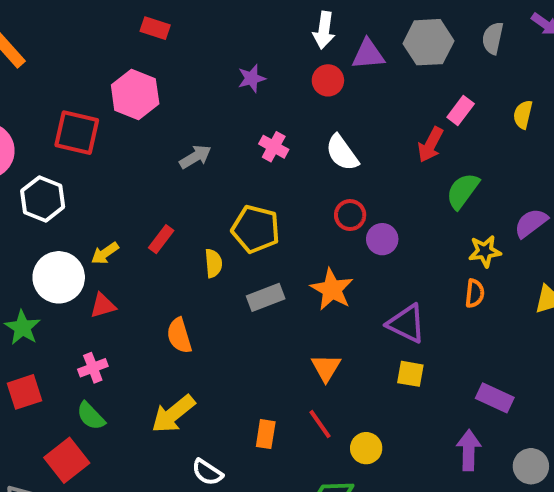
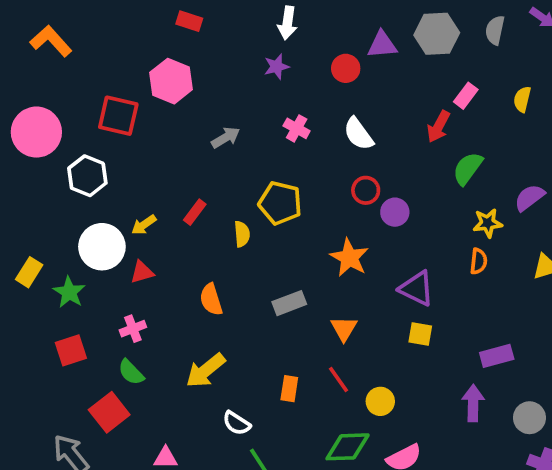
white arrow: (324, 30) -> (287, 23), moved
gray rectangle: (266, 297) -> (289, 303), moved
purple rectangle: (495, 398) -> (497, 356), turned -40

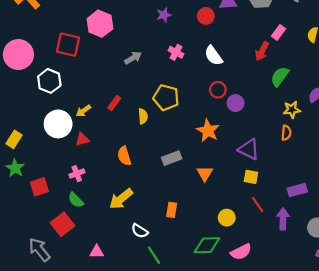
green star: (69, 292) -> (15, 168), moved
red line: (338, 380) -> (258, 204), moved

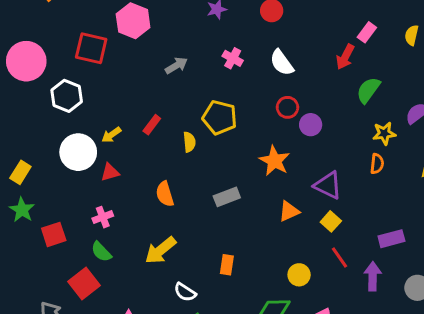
orange triangle: (205, 174) -> (289, 211), moved, turned 35
yellow square: (251, 177) -> (331, 221), turned 32

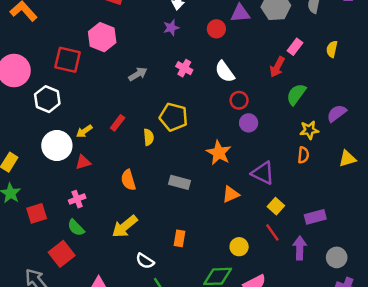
red circle: (287, 107) -> (239, 100), moved
gray rectangle: (227, 197) -> (179, 182), turned 36
yellow square: (331, 221) -> (276, 206), moved

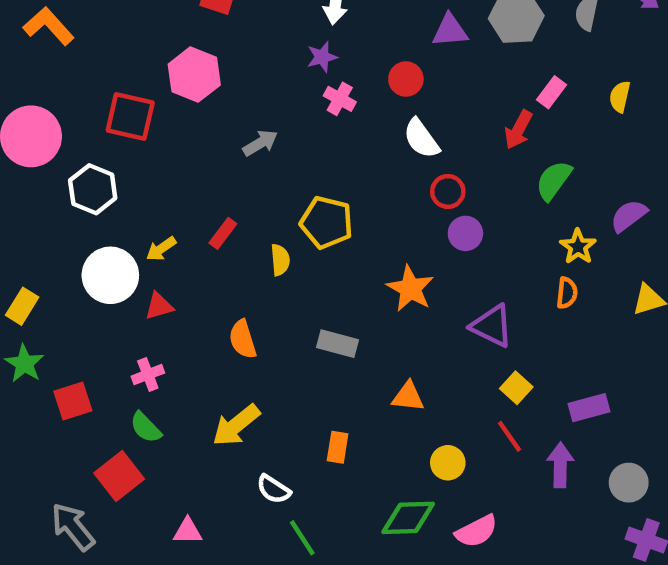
red circle: (216, 29) -> (406, 79), moved
pink cross: (184, 68) -> (340, 99), moved
yellow star: (309, 130) -> (578, 247), turned -30
orange triangle: (231, 194) -> (408, 397), moved, turned 30

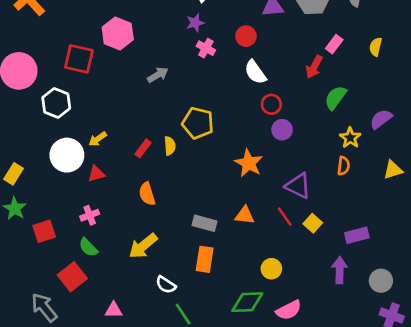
red rectangle: (223, 233) -> (143, 148), moved
gray rectangle: (338, 344) -> (205, 223), moved
orange triangle: (408, 397) -> (245, 215), moved
red line: (510, 436) -> (285, 217), moved
orange rectangle: (338, 447) -> (205, 259), size x1.4

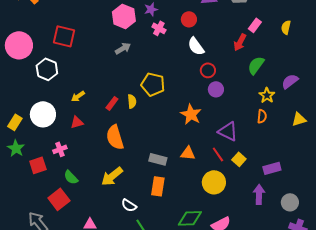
pink hexagon: (118, 33) -> (124, 16), moved
white circle: (67, 155) -> (43, 114), moved
orange semicircle: (147, 194) -> (115, 137), size x1.4
pink cross: (90, 215) -> (60, 149), moved
yellow circle: (271, 269) -> (214, 182), moved, size x1.5

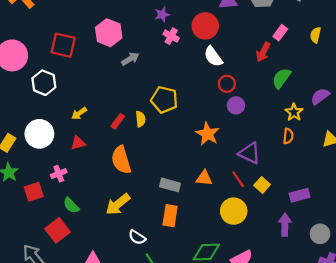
pink hexagon: (124, 16) -> (109, 33), moved
red circle: (189, 19) -> (205, 26), size x1.5

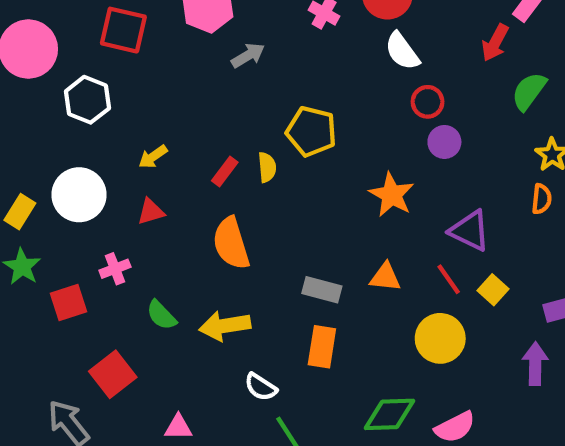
yellow arrow: (118, 204) -> (225, 326), turned 30
green semicircle: (71, 205) -> (161, 315), moved

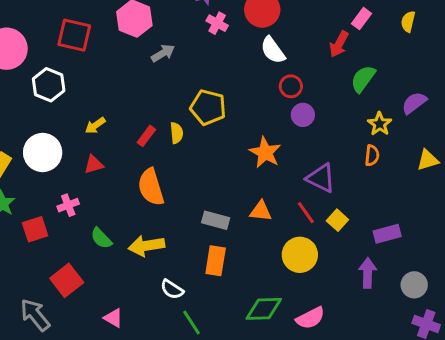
pink triangle: (178, 427) -> (113, 318), turned 30

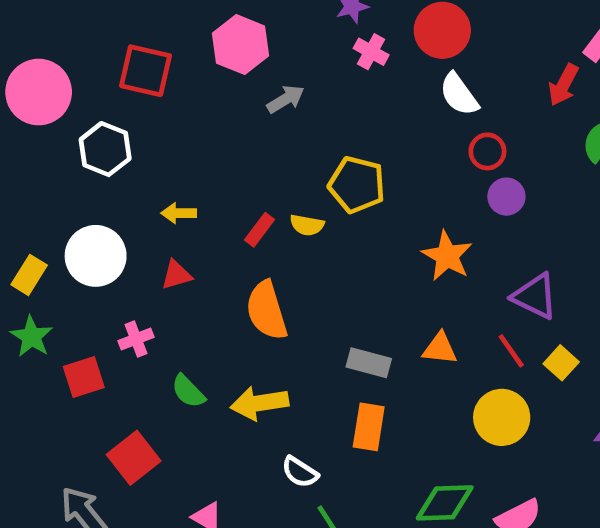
yellow arrow: (95, 125) -> (179, 213), turned 35
yellow semicircle: (176, 133) -> (307, 225), turned 105

